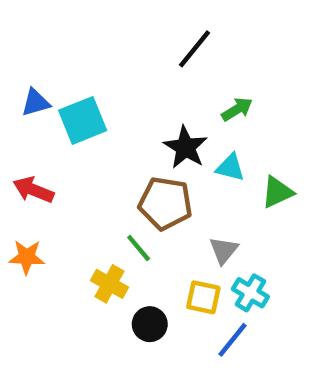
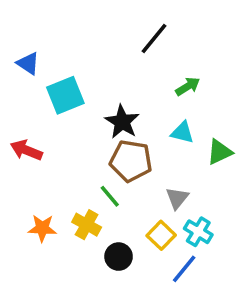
blue triangle: (36, 103) -> (28, 63), moved, turned 50
black star: (186, 147) -> (122, 122), moved
orange star: (27, 257) -> (42, 228), moved
yellow square: (203, 297) -> (161, 235), turned 32

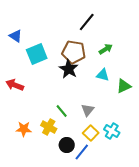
brown pentagon: (131, 161) -> (74, 52), moved
gray triangle: (177, 198) -> (88, 110), moved
blue line: (184, 269) -> (82, 152), moved

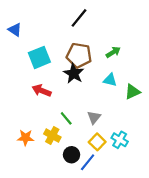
black line: (87, 22) -> (79, 18), moved
blue triangle: (16, 36) -> (15, 30), moved
red arrow: (15, 85) -> (42, 91), moved

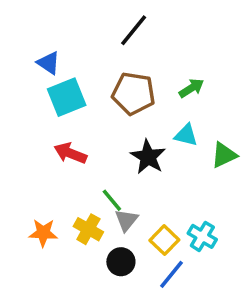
blue triangle: (15, 30) -> (49, 63), moved
black star: (74, 74) -> (148, 157), moved
gray triangle: (94, 117) -> (126, 220), moved
blue line: (88, 162) -> (172, 274), moved

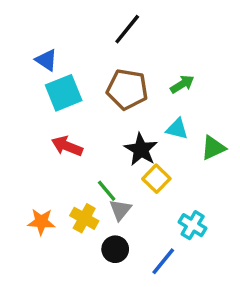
yellow square: (164, 240) -> (156, 179), moved

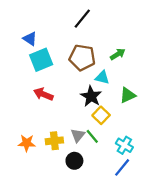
cyan triangle: (177, 129) -> (102, 78), moved
green triangle: (213, 148) -> (128, 95), moved
green line: (107, 191) -> (92, 136), moved
yellow cross: (84, 218) -> (54, 141), turned -35
blue line: (163, 261) -> (122, 167), moved

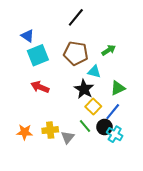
gray triangle: (78, 135) -> (68, 137), moved
black circle: (74, 161) -> (104, 127), moved
blue line: (122, 167) -> (113, 112), moved

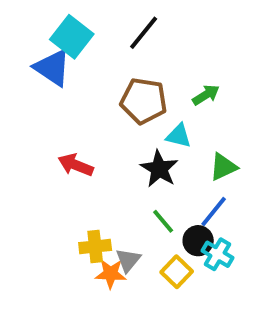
blue triangle: (28, 36) -> (52, 68), size x1.5
cyan square: (38, 55) -> (72, 37), moved, turned -30
yellow square: (93, 107) -> (177, 272), moved
green line: (85, 126) -> (163, 221), moved
orange star: (25, 132) -> (111, 274), moved

